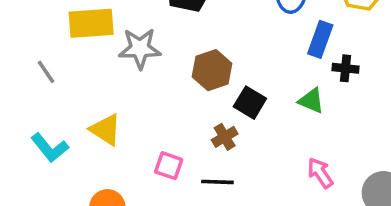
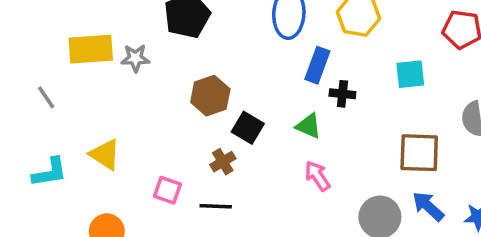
gray star: (140, 48) -> (135, 58), moved, size x0.7
cyan L-shape: (50, 148) -> (50, 172), turned -60
pink arrow: (320, 173) -> (317, 176), moved

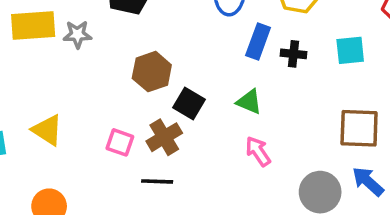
black cross: (342, 94) -> (294, 54), moved
brown cross: (223, 162) -> (164, 137), size x1.4
pink square: (167, 190) -> (120, 142), moved

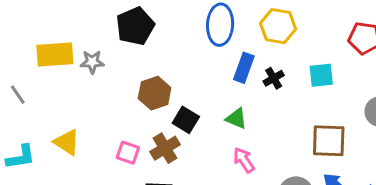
black cross: (294, 54) -> (274, 78), turned -36

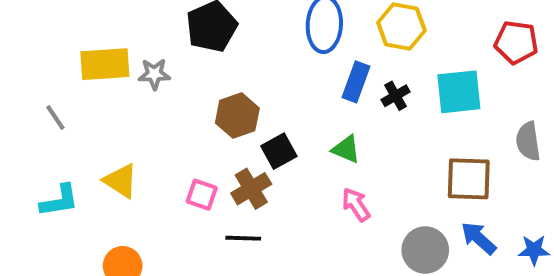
cyan square: (321, 75) -> (459, 92), size x1.4
black square: (186, 120) -> (279, 151), turned 30

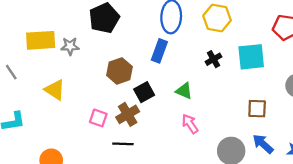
blue rectangle: (356, 82) -> (159, 51), moved
brown square: (469, 179) -> (257, 109), size x0.7
yellow triangle: (121, 181) -> (55, 90), moved

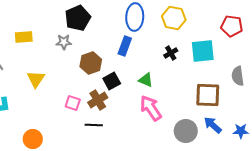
yellow rectangle: (41, 40) -> (24, 37), size x0.7
gray star: (70, 46) -> (64, 42), moved
yellow triangle: (55, 90) -> (36, 79), turned 30
brown square: (257, 109) -> (208, 95), size x1.5
pink arrow: (190, 124) -> (151, 108), size x1.5

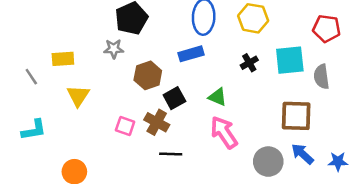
yellow rectangle: (24, 37) -> (63, 59), moved
blue rectangle: (125, 46) -> (191, 54), turned 54
gray semicircle: (238, 76) -> (321, 77), moved
brown cross: (98, 100) -> (157, 122), turned -30
black line: (94, 125) -> (171, 154), moved

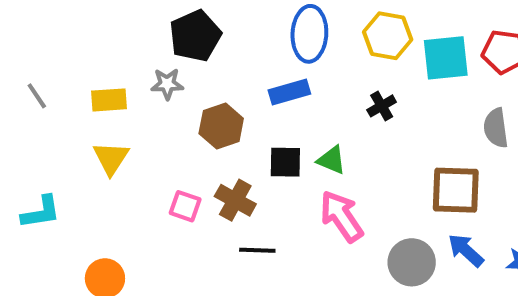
yellow rectangle: (63, 59) -> (109, 100), moved
cyan square: (290, 60) -> (446, 58), moved
gray line: (31, 77) -> (37, 96), moved
black square: (174, 98) -> (285, 162), moved, turned 30

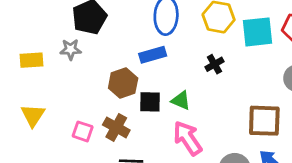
brown hexagon: (221, 126) -> (123, 83), moved
yellow triangle: (111, 158) -> (33, 115), moved

